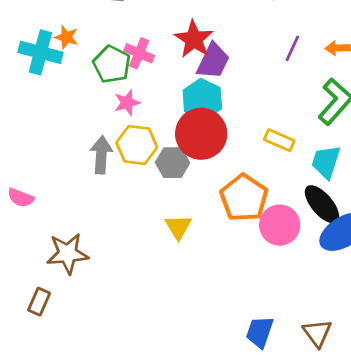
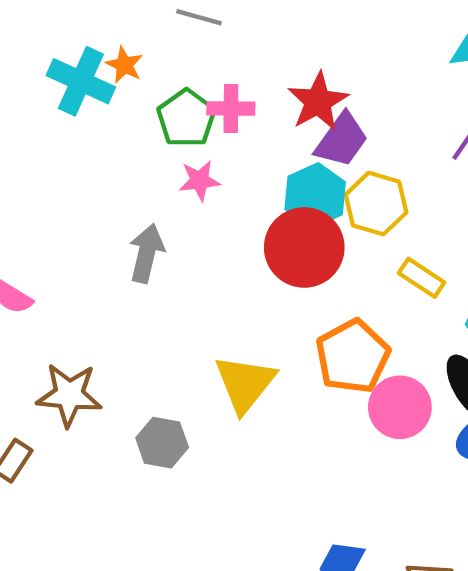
pink cross: (139, 53) -> (231, 108), turned -32
yellow hexagon: (137, 145) -> (376, 204), moved
gray hexagon: (173, 163) -> (162, 443), moved
yellow triangle: (178, 227) -> (245, 384), size x1.5

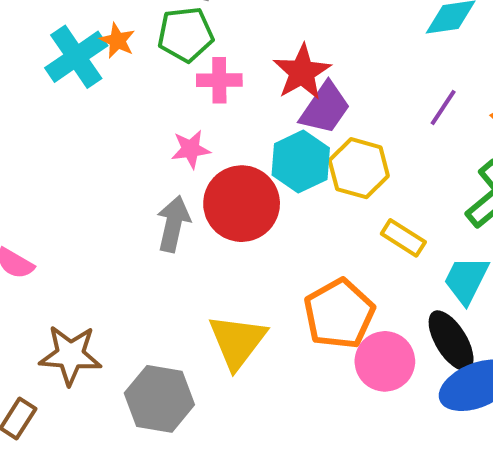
cyan cross: (81, 81) -> (76, 57), turned 32
green pentagon: (186, 118) -> (185, 34), moved, turned 30
red circle: (304, 247) -> (242, 204), moved
gray arrow: (147, 253) -> (173, 224), moved
gray hexagon: (162, 443) -> (159, 399), size x1.4

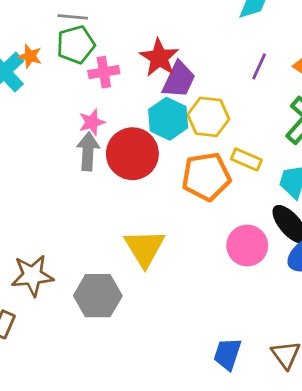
gray arrow: (173, 224) -> (88, 151), moved
orange pentagon: (339, 314) -> (206, 177), moved, turned 30

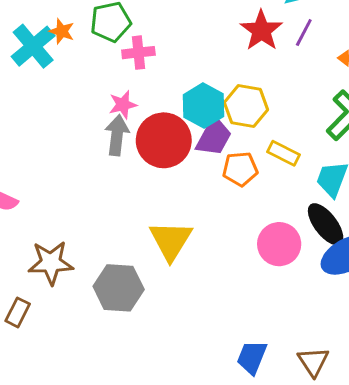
red star: (159, 58) -> (261, 30), moved
purple line: (259, 66) -> (304, 32), moved
purple trapezoid: (179, 80) -> (214, 137), moved
orange pentagon: (206, 177) -> (240, 169), size x0.7

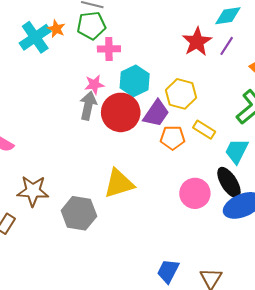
cyan hexagon: (204, 106) -> (135, 81), moved
yellow triangle: (171, 240) -> (119, 183), turned 36

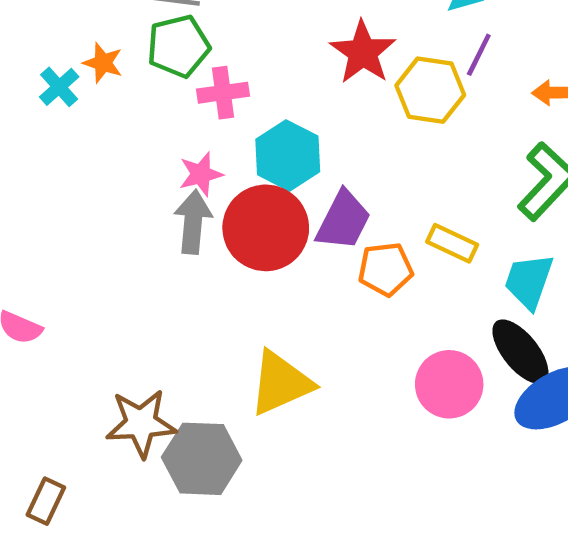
cyan cross: (35, 37) -> (59, 87), size x0.6
red star: (197, 42) -> (363, 52), moved
yellow hexagon: (181, 94) -> (430, 90), moved
brown star: (33, 191) -> (141, 423), moved

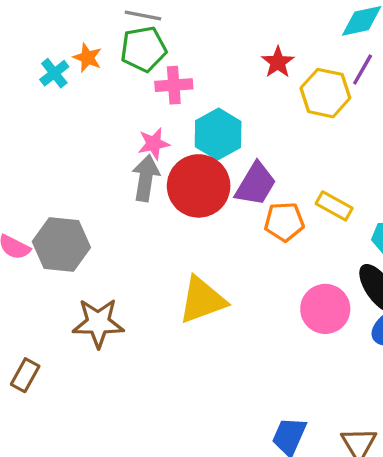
red star: (363, 52) -> (278, 62), size x0.7
gray hexagon: (202, 459) -> (61, 244), moved

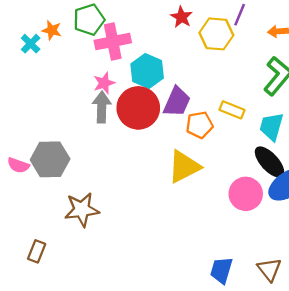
pink cross: (174, 85) -> (113, 42), size x1.4
yellow triangle: (202, 300) -> (184, 167), moved
pink circle: (325, 309) -> (246, 194), moved

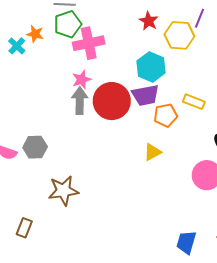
cyan hexagon: (147, 71) -> (151, 67), moved
purple trapezoid: (177, 102) -> (145, 95), turned 56
gray hexagon: (50, 159) -> (35, 147), size x0.7
yellow triangle: (184, 167) -> (152, 152), size x0.6

